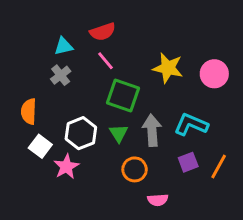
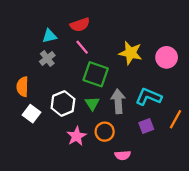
pink star: (66, 167) -> (76, 136), moved
orange line: (219, 167) -> (176, 119), moved

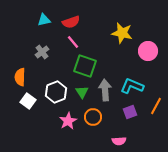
cyan triangle: (49, 36) -> (44, 20), moved
yellow star: (131, 53) -> (122, 33), moved
pink semicircle: (123, 155) -> (119, 141), moved

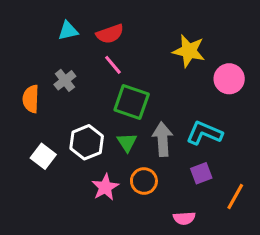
orange semicircle: (20, 77) -> (31, 99), moved
orange line: (156, 106) -> (235, 196), moved

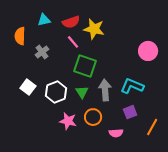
yellow star: (189, 51) -> (94, 29), moved
orange semicircle: (31, 99) -> (20, 36), moved
white square: (43, 156) -> (28, 87), moved
pink star: (105, 187) -> (68, 121), turned -30
pink semicircle: (184, 218) -> (116, 133), moved

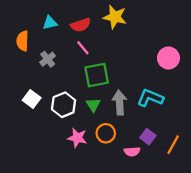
yellow star: (94, 29) -> (115, 17), moved
green square: (85, 66) -> (97, 75), turned -30
purple square: (130, 112) -> (148, 137), moved, turned -32

